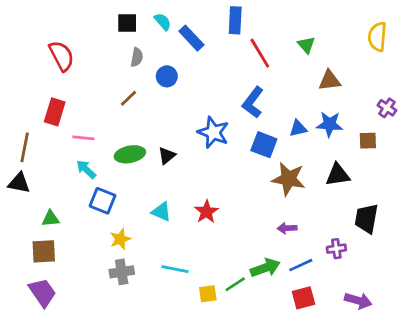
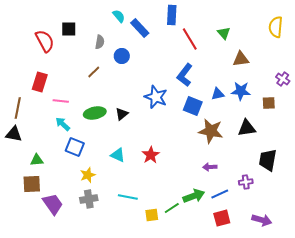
black square: (127, 23) -> (69, 29), moved
purple trapezoid: (42, 292) -> (53, 204), moved

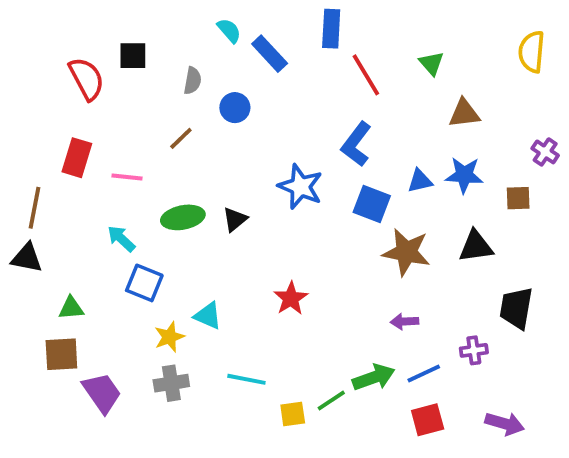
pink line: (61, 101) -> (127, 177), moved
cyan triangle: (118, 155) -> (208, 316), moved

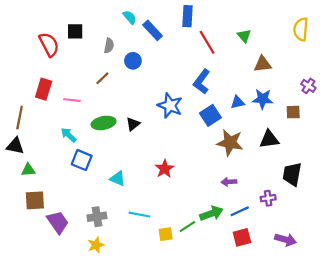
blue square: (372, 204) -> (210, 115), turned 36
green triangle: (71, 308) -> (28, 170), moved
yellow star: (169, 337) -> (96, 245), moved

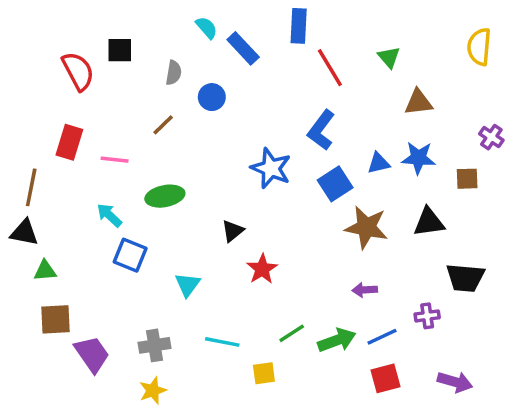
black triangle: (133, 124) -> (233, 231), moved
black trapezoid: (292, 174) -> (465, 278), turned -95
cyan triangle: (118, 179) -> (187, 285), turned 42
green line: (187, 227) -> (292, 333), moved

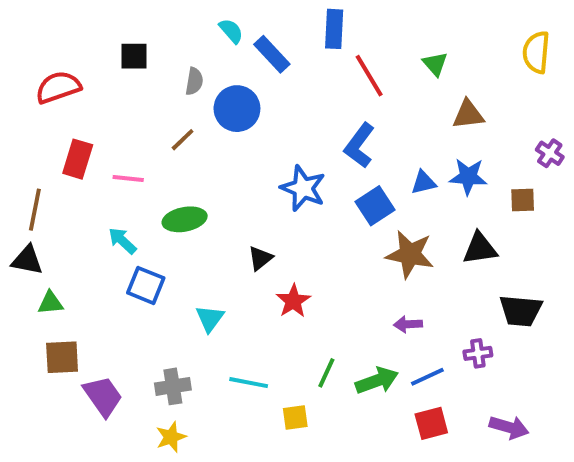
red semicircle: (78, 71) -> (58, 87), moved, turned -81
blue circle: (212, 97) -> (237, 109), size x1.5
green line: (292, 333) -> (326, 373), turned -32

